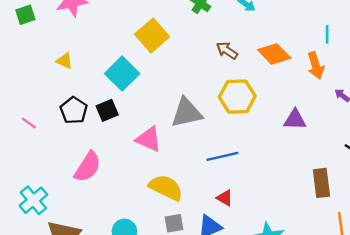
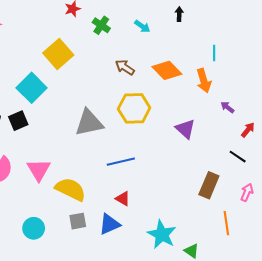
purple triangle: (295, 120) -> (185, 129), turned 40
pink triangle: (149, 139) -> (39, 170), moved, turned 35
brown rectangle: (321, 183) -> (209, 185), turned 30

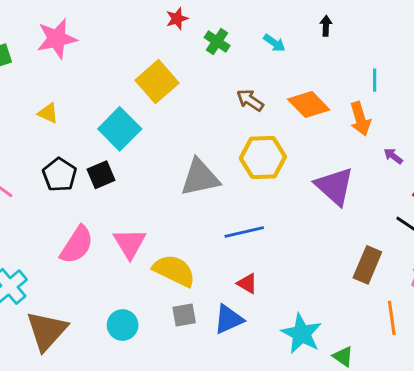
purple triangle: (185, 129) -> (334, 186), size x1.4

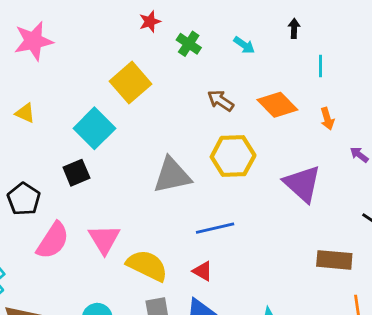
cyan line: (375, 80) -> (320, 66), moved
orange arrow: (360, 119) -> (327, 119), size x0.7
black pentagon: (60, 175) -> (24, 199), moved
brown rectangle: (367, 265) -> (334, 260), turned 72
red triangle: (247, 283) -> (203, 271), moved

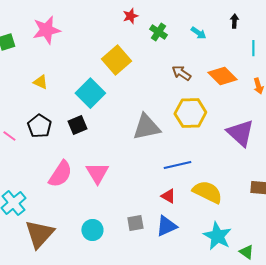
black pentagon: (24, 199) -> (39, 126), moved
yellow semicircle: (147, 266) -> (207, 192), moved

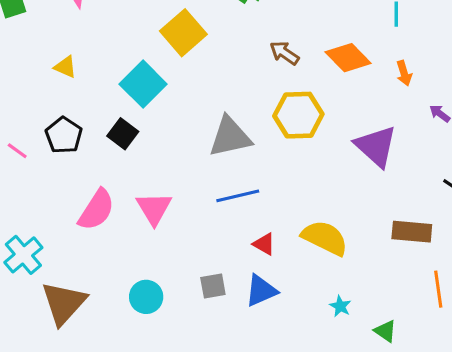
black square: (77, 125) -> (123, 134), turned -30
blue line: (177, 165) -> (238, 196), moved
cyan star: (217, 236) -> (340, 306), size x0.5

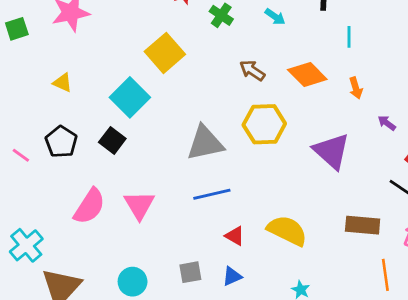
blue triangle: (261, 291) -> (232, 276), size x0.7

